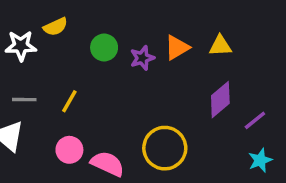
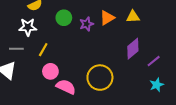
white star: (21, 46) -> (28, 27), moved
pink circle: (69, 150) -> (50, 71), moved

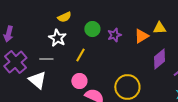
orange triangle: (107, 18) -> (141, 36), moved
white star: (28, 27) -> (57, 38), turned 30
yellow line: (43, 50) -> (80, 55), moved

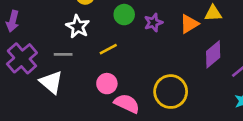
yellow line: (80, 55) -> (108, 49), turned 32

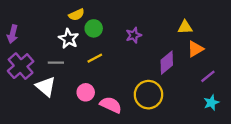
green circle: (124, 15) -> (94, 28), moved
orange triangle: (189, 24) -> (195, 49), moved
purple diamond: (213, 54) -> (167, 63), moved
pink circle: (107, 84) -> (86, 92), moved

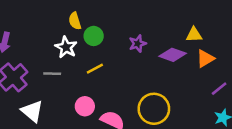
yellow semicircle: (77, 15) -> (75, 21), turned 98
purple diamond: (167, 63) -> (173, 55), moved, turned 60
white triangle: (46, 87) -> (32, 111), moved

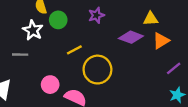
purple star: (138, 44) -> (96, 15), moved
yellow line: (95, 69) -> (74, 50), moved
yellow circle: (154, 109) -> (97, 70), moved

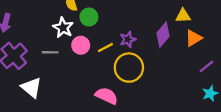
purple star: (96, 15) -> (128, 39), moved
purple diamond: (131, 37) -> (163, 35), turned -70
pink circle: (50, 85) -> (81, 45), moved

